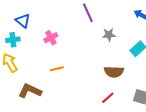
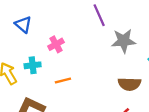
gray star: (109, 35) -> (124, 41), size x1.5
cyan cross: (13, 40) -> (33, 65), moved

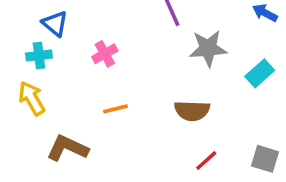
cyan cross: (33, 65) -> (39, 56), moved
brown semicircle: (129, 84) -> (192, 111), moved

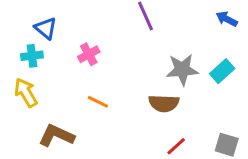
gray star: (208, 48) -> (182, 70), moved
orange line: (115, 109) -> (98, 102), turned 40

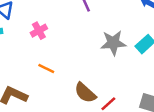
brown semicircle: (164, 103) -> (85, 93), moved, turned 40

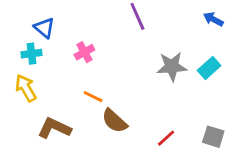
brown semicircle: (85, 93) -> (115, 121), moved

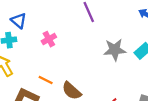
orange line: (93, 97) -> (46, 80), moved

